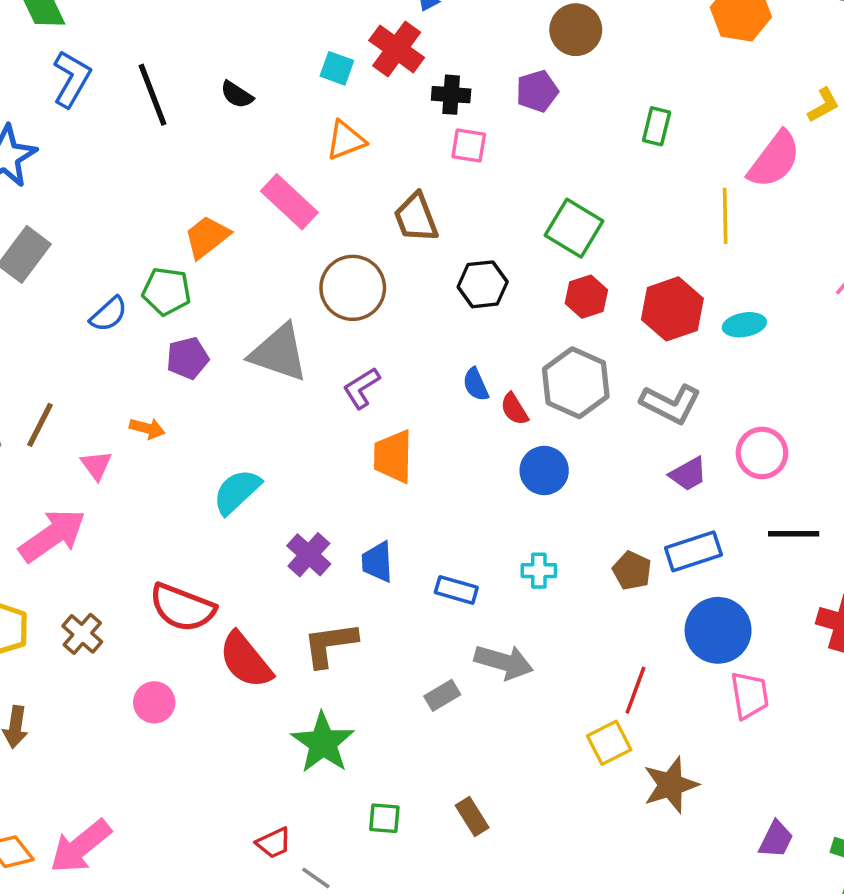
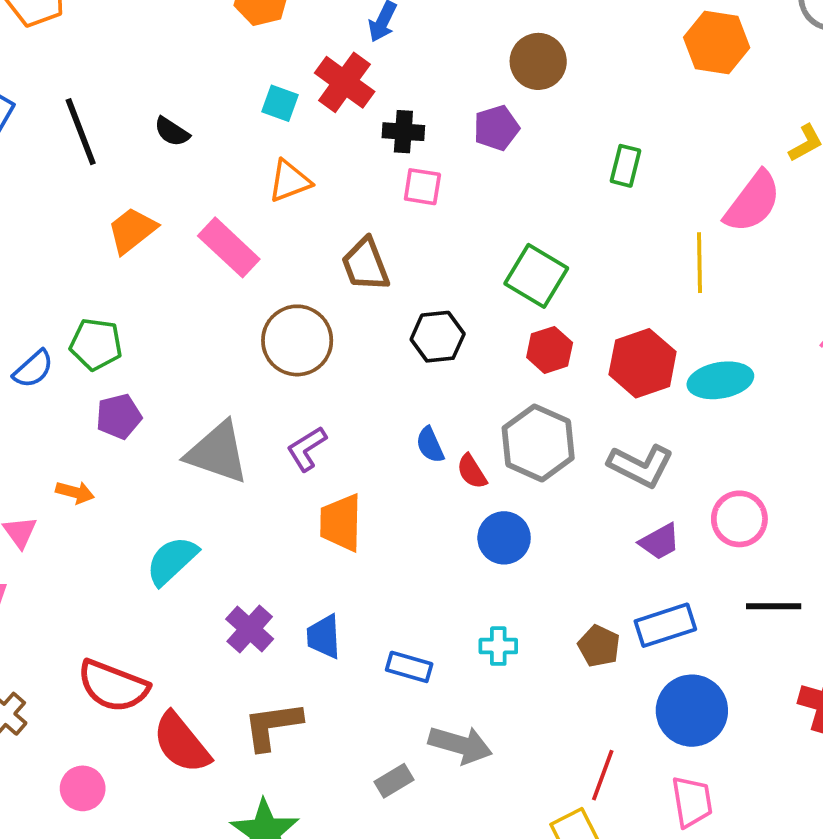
orange trapezoid: (207, 237) -> (132, 230), moved
cyan ellipse: (744, 325) -> (720, 380), size x1.4
gray triangle: (279, 353) -> (217, 452), moved
pink trapezoid: (750, 695) -> (692, 802), moved

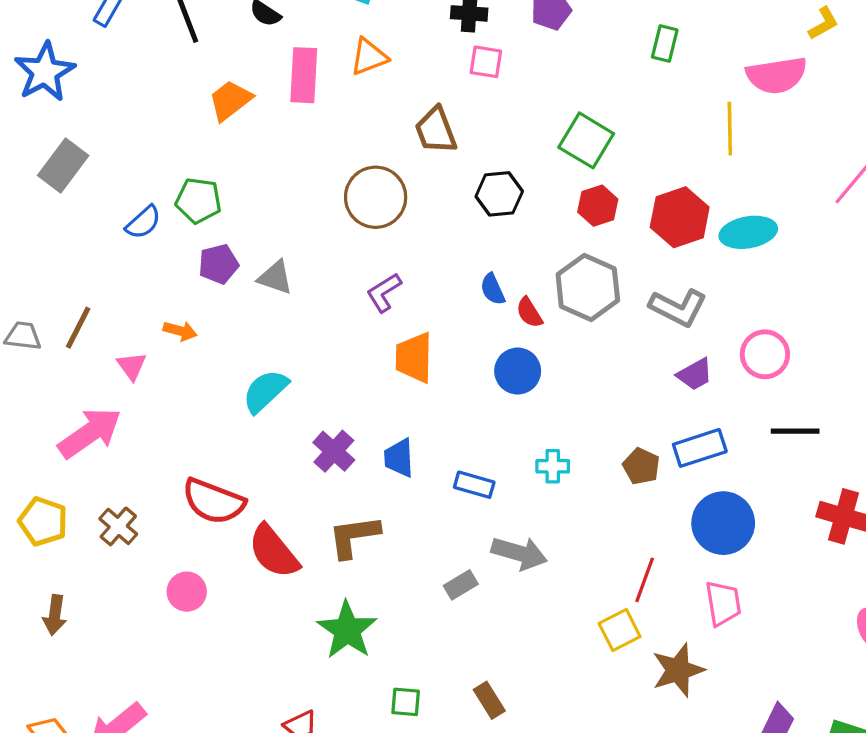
pink semicircle: (753, 202) -> (777, 75), turned 44
pink rectangle: (229, 247) -> (304, 75), moved, turned 50
gray triangle: (217, 452) -> (275, 277), moved, size x0.6
blue circle: (504, 538) -> (518, 371), moved

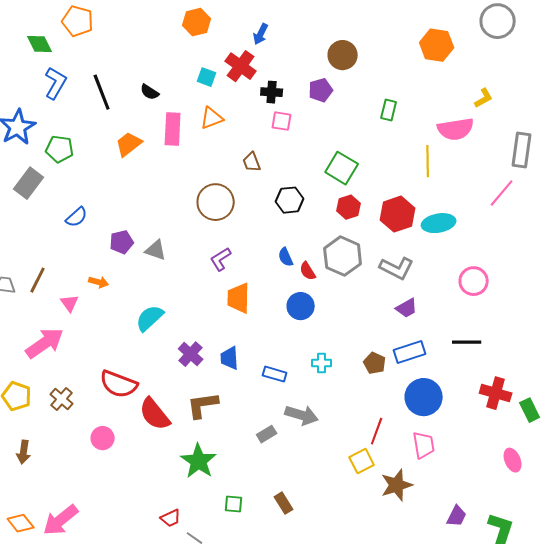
brown trapezoid: (436, 130) -> (252, 162), size x0.7
green pentagon: (198, 201) -> (60, 149), moved
pink circle: (765, 354) -> (474, 281), moved

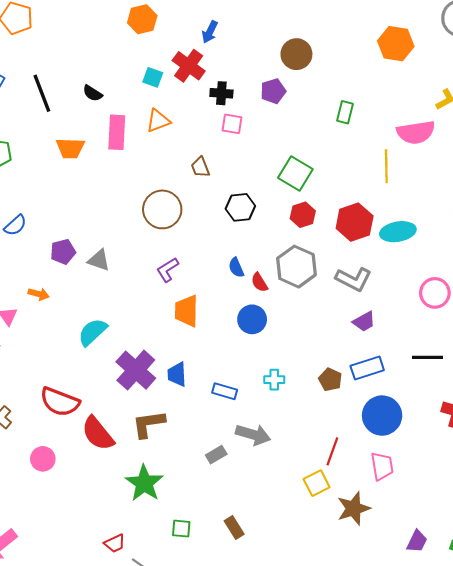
orange trapezoid: (129, 144) -> (70, 148), turned -140
purple cross: (191, 354) -> (136, 370), size x1.5

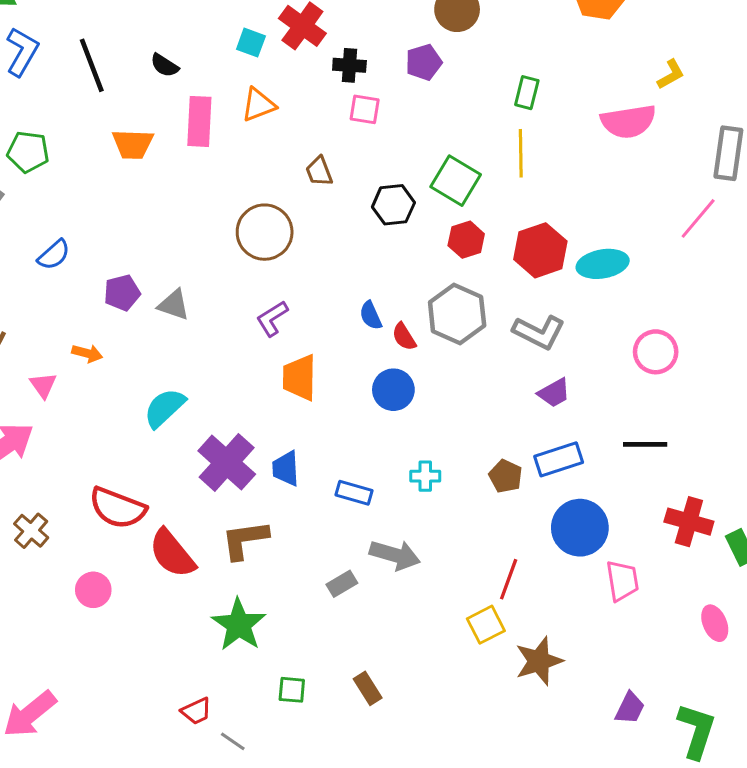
yellow line: (386, 166) -> (521, 153), moved
black hexagon: (240, 207) -> (393, 205), moved
pink trapezoid: (382, 466) -> (622, 581), moved

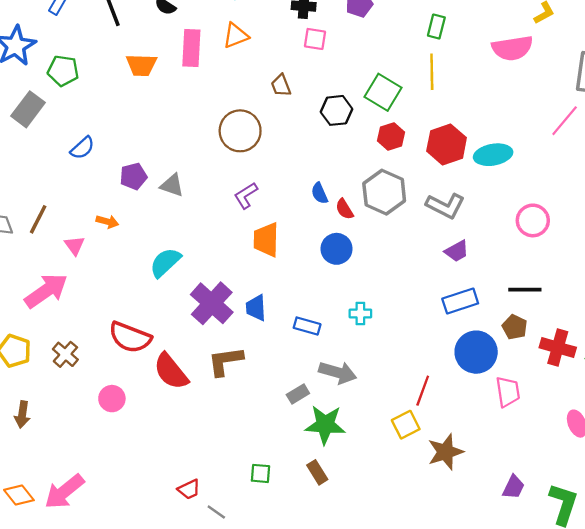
brown pentagon: (506, 476) -> (515, 327), moved
green star: (239, 625) -> (325, 425), moved, turned -30

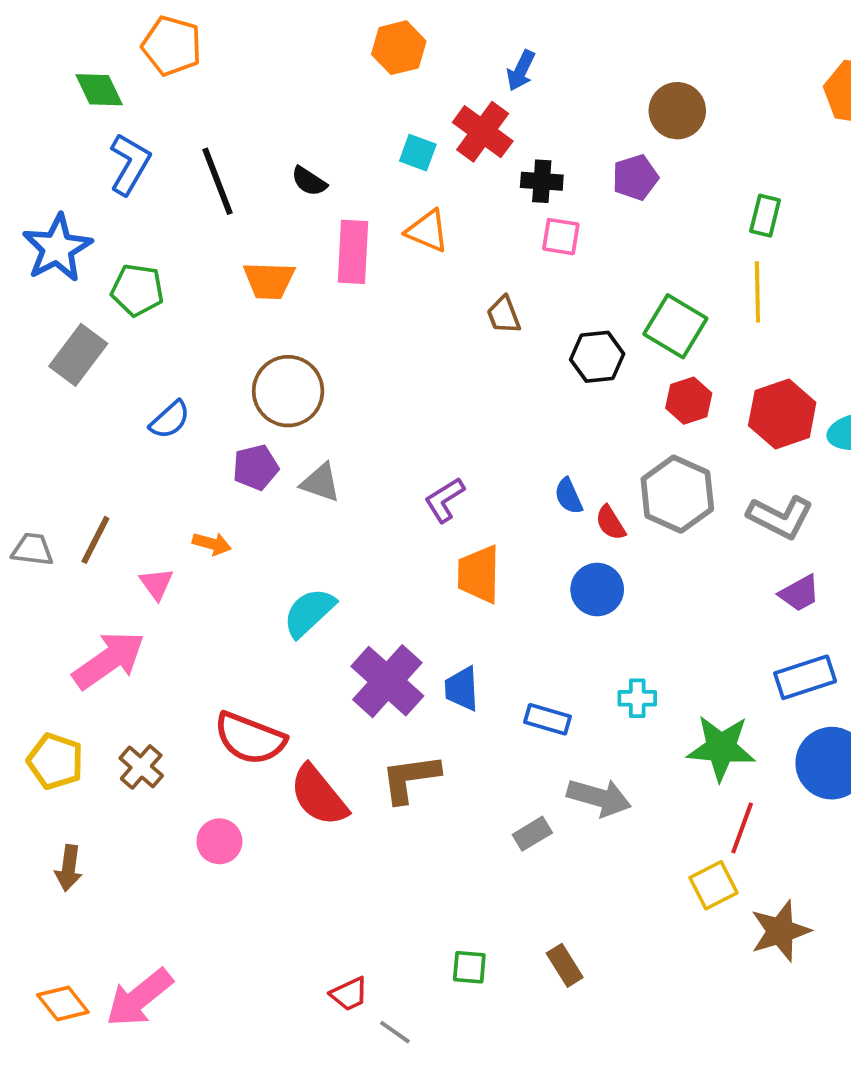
orange triangle: (236, 36) -> (427, 231), turned 44
brown circle: (240, 131) -> (288, 391), moved
green star: (325, 425) -> (721, 748), moved

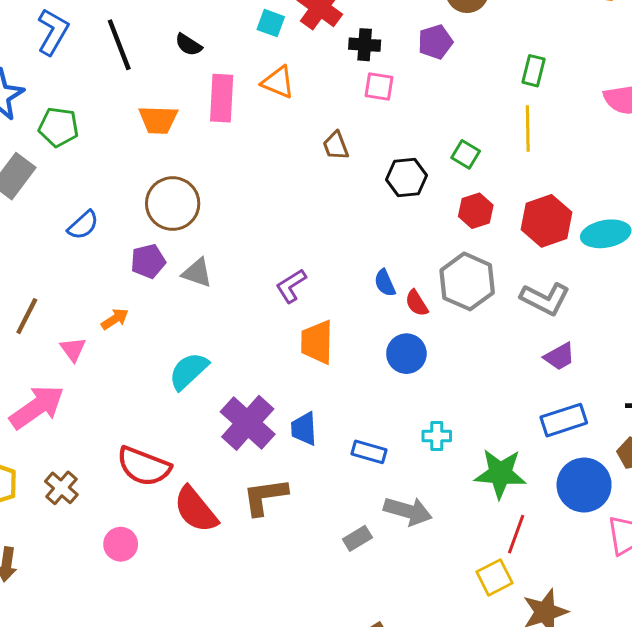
green square: (675, 326) -> (466, 154), size x0.6
orange arrow: (212, 544) -> (115, 319), turned -48

